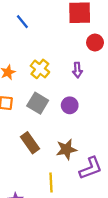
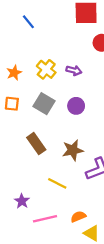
purple arrow: (77, 70) -> (74, 70), moved, turned -72
yellow line: (51, 182) -> (57, 183), turned -60

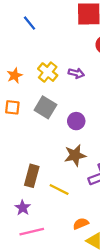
purple circle: (76, 106) -> (76, 121), moved
brown rectangle: (36, 144) -> (32, 176), moved, turned 50
pink line: (45, 219) -> (32, 232), moved

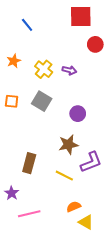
orange star: (15, 75) -> (14, 61), moved
purple circle: (76, 121) -> (78, 114), moved
yellow line: (59, 189) -> (64, 176), moved
purple star: (23, 208) -> (12, 193), moved

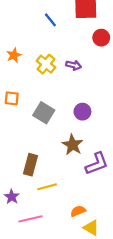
blue line: (27, 25) -> (50, 20), moved
gray square: (42, 101) -> (44, 113), moved
brown star: (68, 145) -> (72, 145), turned -30
yellow line: (64, 176) -> (47, 187), moved, turned -42

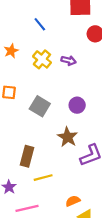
blue line: (50, 20) -> (40, 24), moved

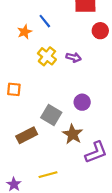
orange star: (11, 51) -> (25, 32), moved
gray square: (40, 106) -> (51, 115), moved
brown rectangle: (27, 156) -> (27, 135), moved, turned 48

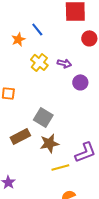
purple circle: (82, 102) -> (80, 82), moved
brown star: (73, 134) -> (49, 143), moved, turned 30
yellow line: (48, 175) -> (60, 167), moved

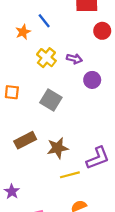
gray square: (43, 117) -> (51, 100), moved

